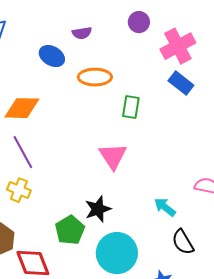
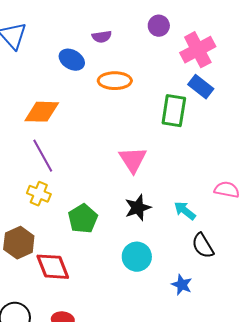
green rectangle: (131, 107) -> (174, 111), moved, size x1.4
black star: (98, 209) -> (138, 208), moved
green pentagon: (70, 230) -> (83, 219), moved
cyan circle: (117, 253) -> (137, 257), size x0.7

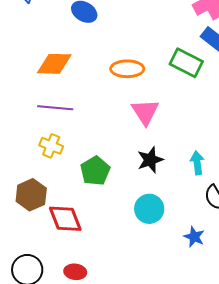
orange ellipse: (115, 81) -> (127, 69), moved
green rectangle: (174, 111) -> (186, 63), turned -72
purple line: (43, 156) -> (55, 108), turned -56
cyan arrow: (185, 211) -> (197, 163), turned 45

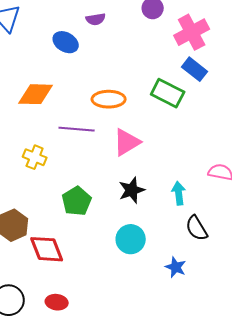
purple line: (55, 108) -> (77, 129), moved
pink triangle: (145, 112) -> (127, 142), turned 32
yellow cross: (51, 146) -> (35, 157), moved

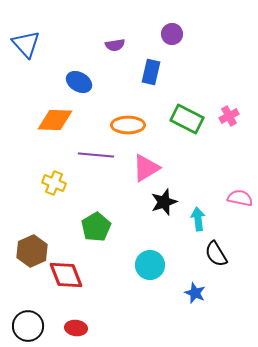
pink cross: (192, 32) -> (229, 116), moved, size x0.6
blue ellipse: (66, 42) -> (79, 82), moved
blue rectangle: (195, 69) -> (151, 72), moved, turned 65
black star: (132, 190) -> (164, 202), moved

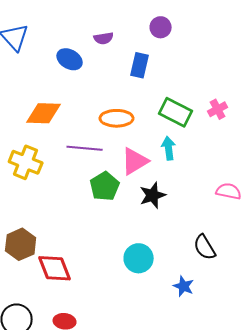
blue ellipse: (79, 82) -> (70, 59), moved
yellow cross: (54, 183) -> (26, 162), moved, size x1.4
cyan arrow: (198, 219) -> (169, 148), moved
green pentagon: (96, 227) -> (105, 186), moved

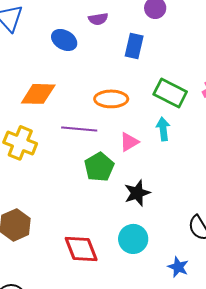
pink triangle: (135, 161) -> (129, 142), size x0.7
black star: (153, 195) -> (137, 193), moved
red diamond: (55, 268) -> (81, 249), moved

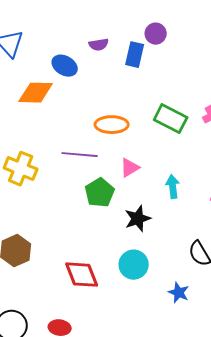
blue rectangle: (134, 46) -> (135, 55), moved
orange diamond: (38, 94) -> (36, 93), moved
cyan arrow: (163, 129) -> (173, 187), moved

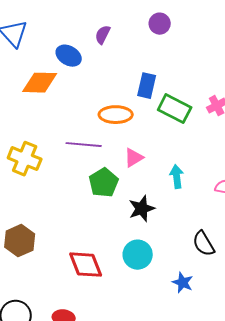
purple semicircle: (99, 45) -> (103, 35), turned 126
blue rectangle: (135, 55) -> (147, 86), moved

